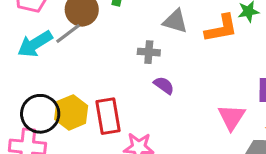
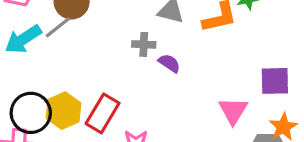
purple semicircle: (164, 85) -> (169, 63), moved
red rectangle: (108, 116) -> (103, 113), turned 42

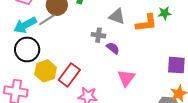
pink triangle: (233, 111) -> (126, 78), moved
black circle: (31, 113) -> (27, 49), moved

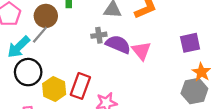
purple semicircle: (113, 48) -> (118, 44), size x1.6
pink triangle: (126, 78) -> (141, 51), moved

